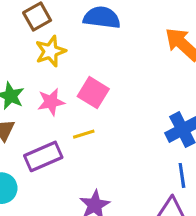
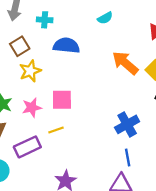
pink square: (93, 93) -> (62, 100), turned -30

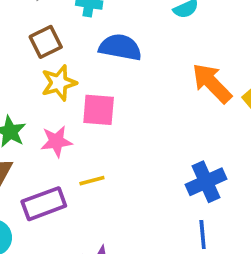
pink square: (62, 100) -> (99, 110), moved

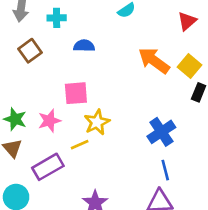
blue semicircle: (120, 47) -> (84, 46), size x0.7
yellow star: (59, 83) -> (97, 122), moved

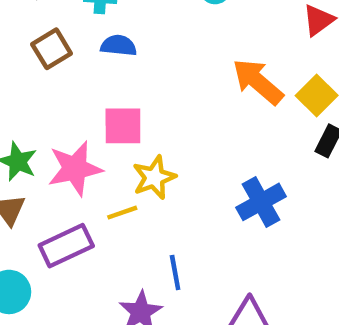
blue semicircle: (84, 46) -> (119, 46), moved
pink star: (49, 121) -> (75, 169), size x1.4
blue line: (165, 170) -> (175, 273), moved

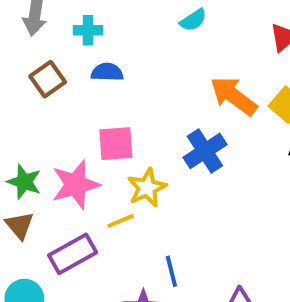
blue cross: (261, 202) -> (205, 151), moved

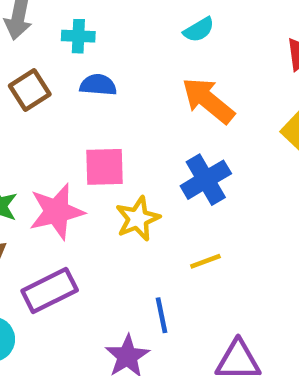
orange arrow: (234, 96) -> (208, 101), moved
yellow line: (121, 221) -> (205, 261), moved

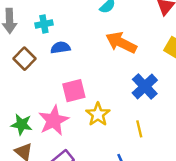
blue cross: (206, 180) -> (145, 86), moved
yellow line: (205, 261) -> (139, 129), turned -70

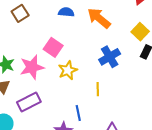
blue semicircle: (60, 48) -> (66, 12), moved
pink square: (74, 91) -> (53, 47), turned 36

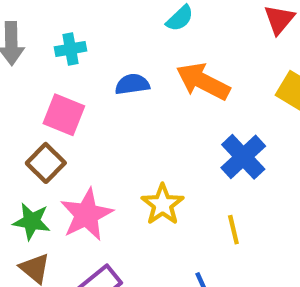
brown square: (20, 13) -> (46, 163), moved
pink square: (53, 47) -> (64, 115), moved

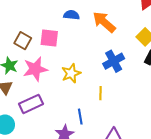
pink square: (64, 115) -> (49, 38), moved, turned -30
brown square: (46, 163) -> (23, 41), turned -30

